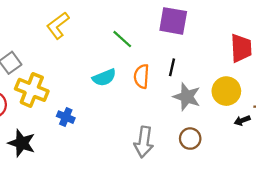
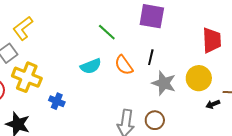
yellow L-shape: (58, 25) -> (23, 28), moved
orange semicircle: (142, 76) -> (124, 65), turned -40
brown circle: (190, 139) -> (155, 120), moved

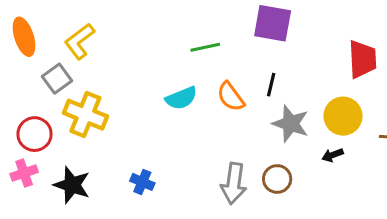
green line: (107, 32) -> (205, 47), turned -54
blue cross: (57, 101) -> (142, 182), moved
black arrow: (213, 104) -> (333, 155), moved

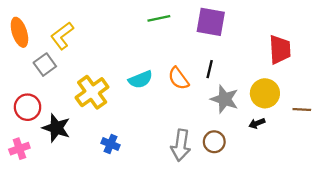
green line: (205, 47) -> (159, 18), moved
yellow cross: (85, 115) -> (92, 92), moved, turned 32
pink cross: (24, 173) -> (19, 149), moved
black star: (72, 185) -> (56, 128), moved

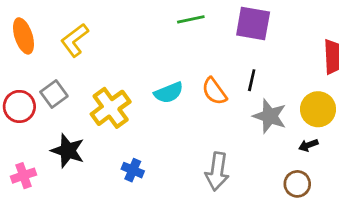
gray square: (45, 65) -> (54, 94), moved
red circle: (28, 107) -> (19, 106), moved
brown circle: (214, 142) -> (297, 184), moved

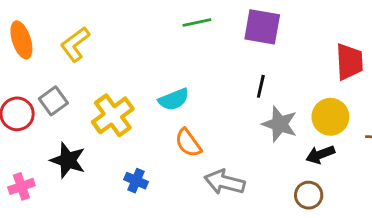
orange semicircle: (214, 91) -> (188, 143), moved
black arrow: (308, 145) -> (320, 155), size x1.4
gray arrow: (217, 171) -> (225, 182), turned 96

